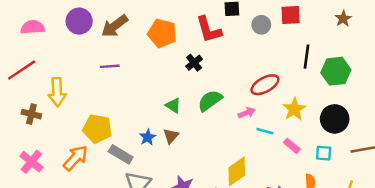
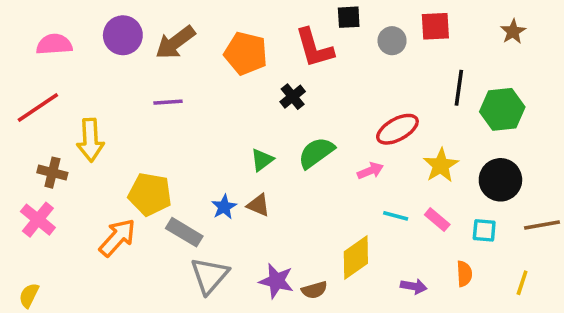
green triangle: (173, 105) -> (262, 160), turned 49
cyan line: (265, 131) -> (396, 216), moved
brown triangle: (171, 136) -> (258, 205), turned -49
pink cross: (31, 162) -> (38, 220), moved

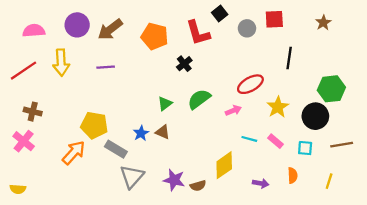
black square: (349, 17) -> (220, 14), turned -35
green hexagon: (502, 109) -> (331, 89), moved
yellow arrow: (90, 140) -> (61, 63), moved
yellow semicircle: (29, 295) -> (18, 189), turned -112

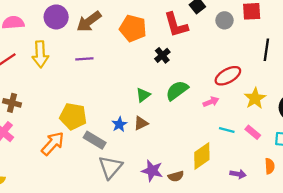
brown triangle: (163, 132) -> (141, 123), turned -49

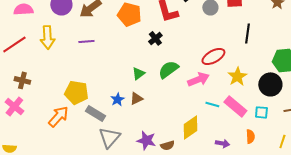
pink arrow: (211, 102) -> (198, 79), size x1.5
pink rectangle: (253, 132) -> (235, 106), size x1.6

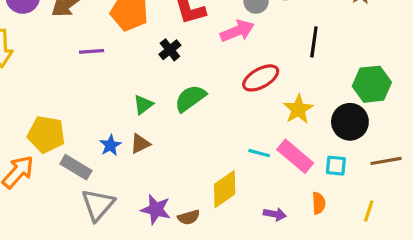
purple line: (86, 41) -> (92, 51), moved
pink arrow: (198, 79) -> (237, 31), moved

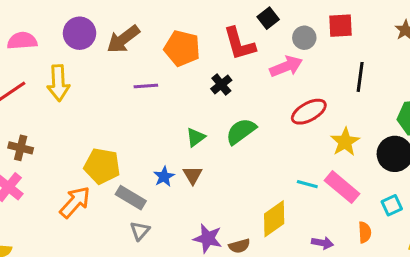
brown triangle: (140, 144) -> (193, 175), turned -35
cyan square: (336, 166) -> (392, 205), moved, turned -30
gray triangle: (98, 205) -> (140, 231), moved, size x0.6

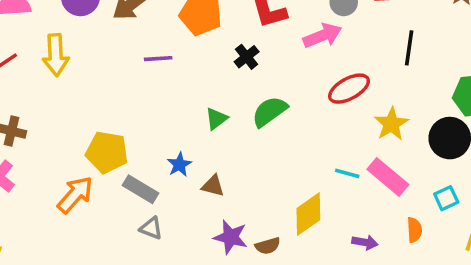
brown triangle: (193, 175) -> (213, 186), moved, turned -45
gray triangle: (140, 231) -> (151, 228), turned -50

